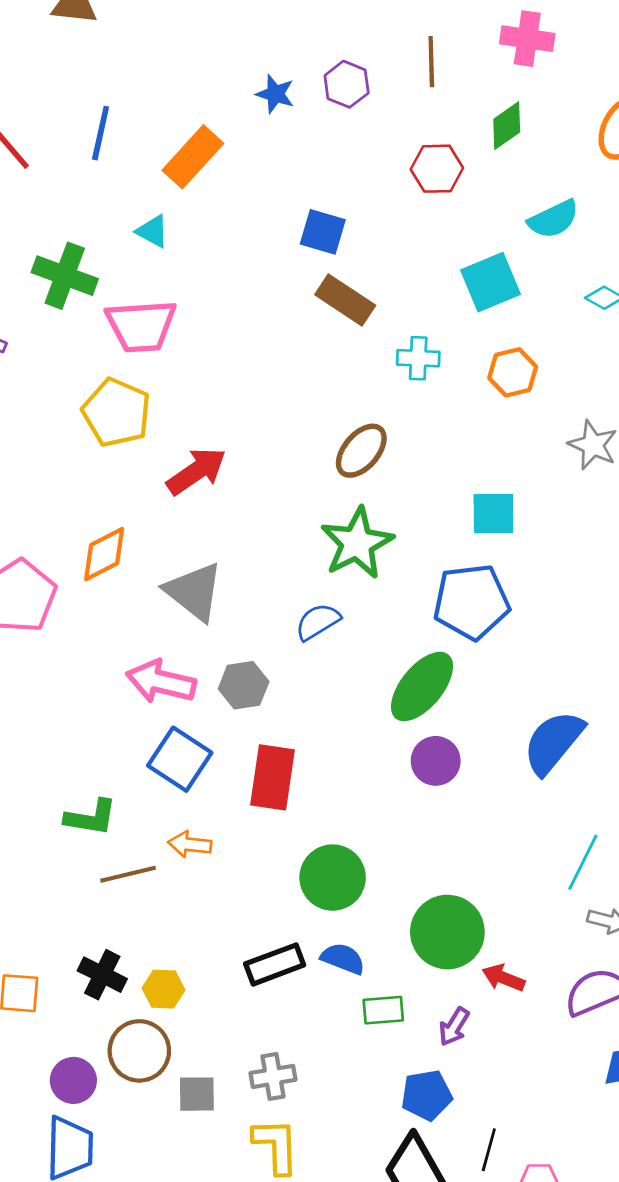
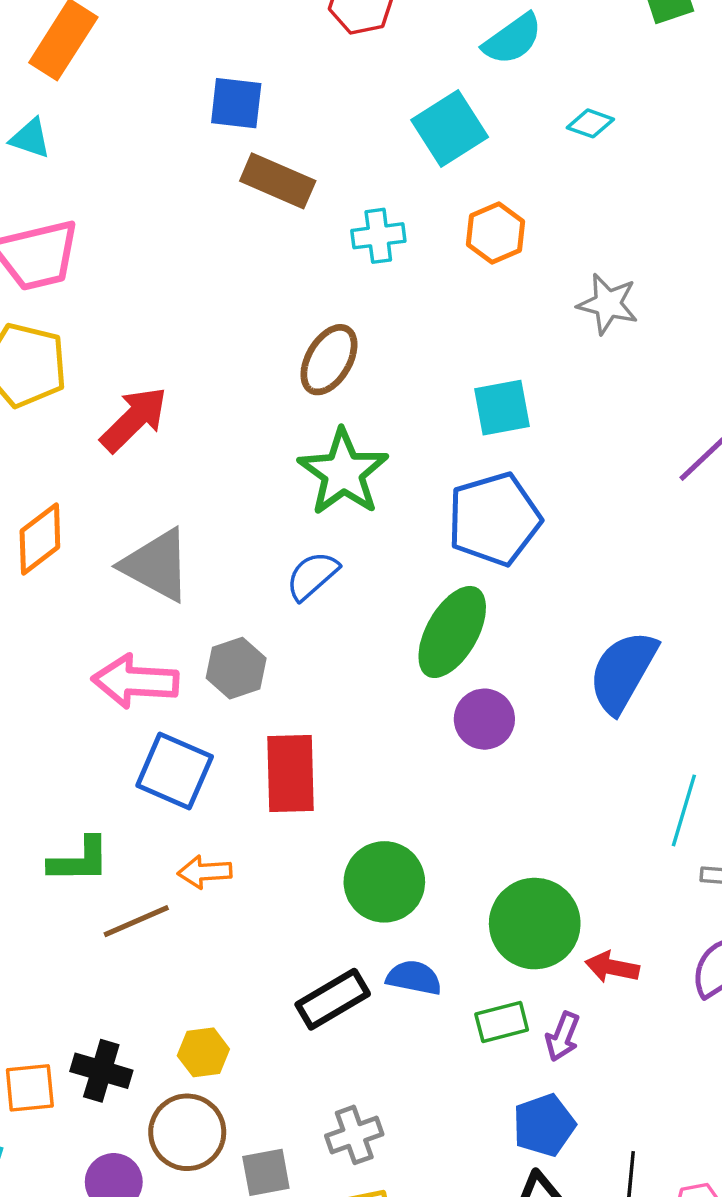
black cross: (102, 975) -> (101, 1071), moved
green rectangle: (383, 1010) -> (502, 1022), moved

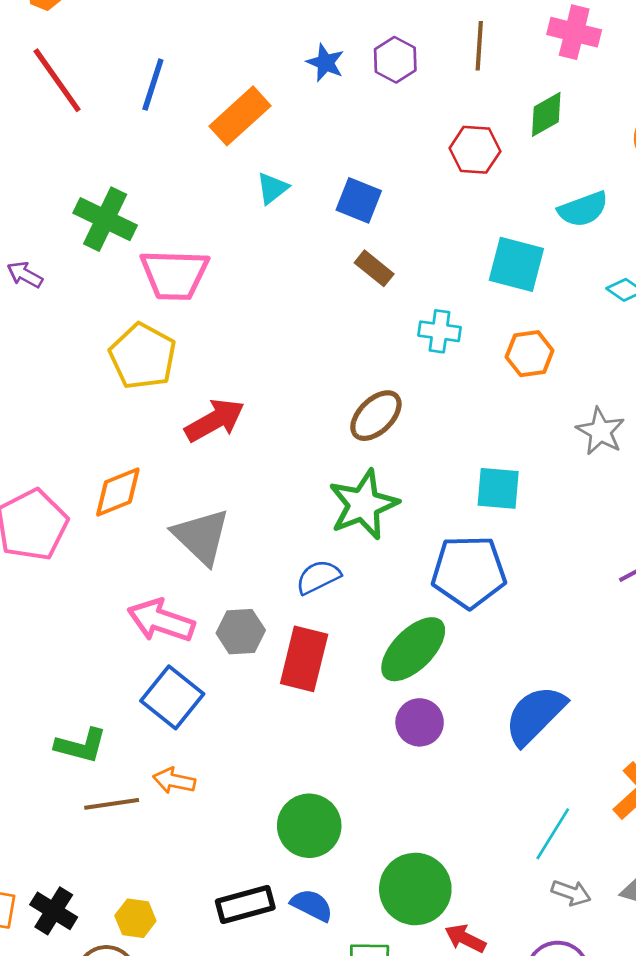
cyan square: (450, 129) -> (516, 264), turned 32
cyan triangle: (30, 138) -> (272, 188), moved, turned 48
brown rectangle: (278, 181) -> (374, 268), size x0.7
red rectangle: (291, 773) -> (304, 659), moved

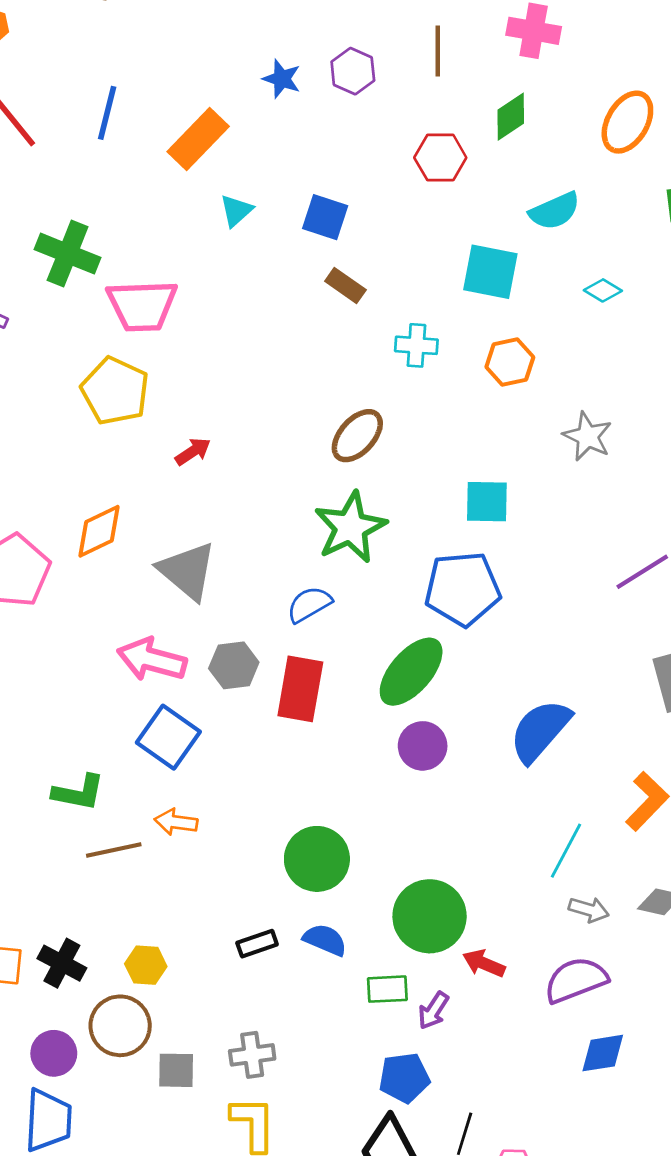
red arrow: (215, 420) -> (193, 451), size x0.6
black rectangle: (245, 905) -> (257, 944), size x0.7

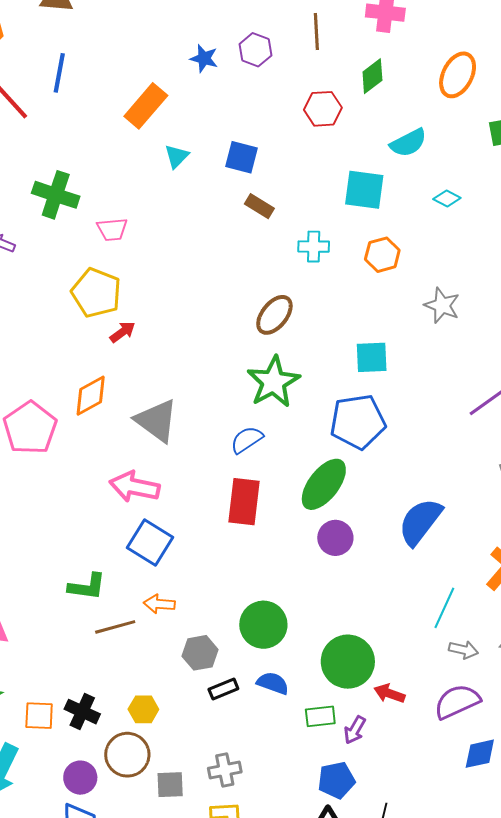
blue line: (107, 113) -> (59, 73), moved
pink trapezoid: (142, 305) -> (112, 229), size x0.6
red arrow: (193, 451) -> (123, 332), moved
gray hexagon: (234, 665) -> (200, 653), moved

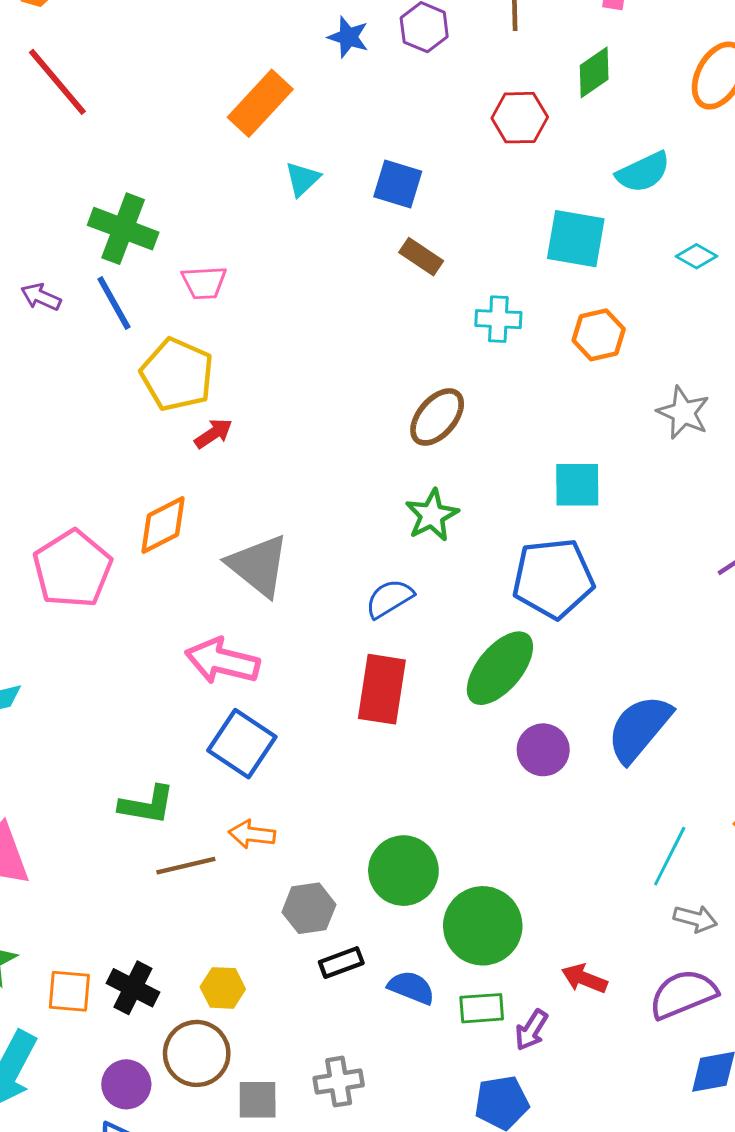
blue line: (59, 73) -> (114, 303), moved, turned -42
green star: (273, 382) -> (432, 515), size x0.7
purple circle: (335, 538) -> (543, 750), moved
green circle: (348, 662) -> (483, 926), moved
blue semicircle: (273, 683) -> (411, 988), moved

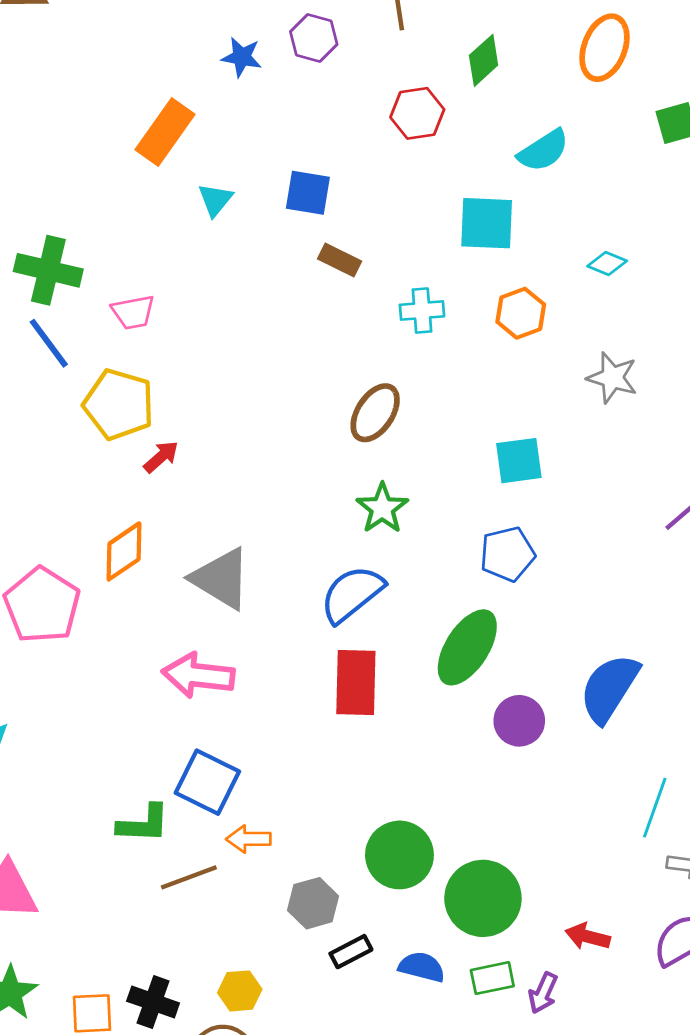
cyan diamond: (696, 256) -> (607, 263), moved
blue pentagon: (553, 578) -> (507, 554), size x0.7
blue semicircle: (389, 599) -> (352, 594), size x1.4
blue square: (242, 744) -> (207, 782), moved

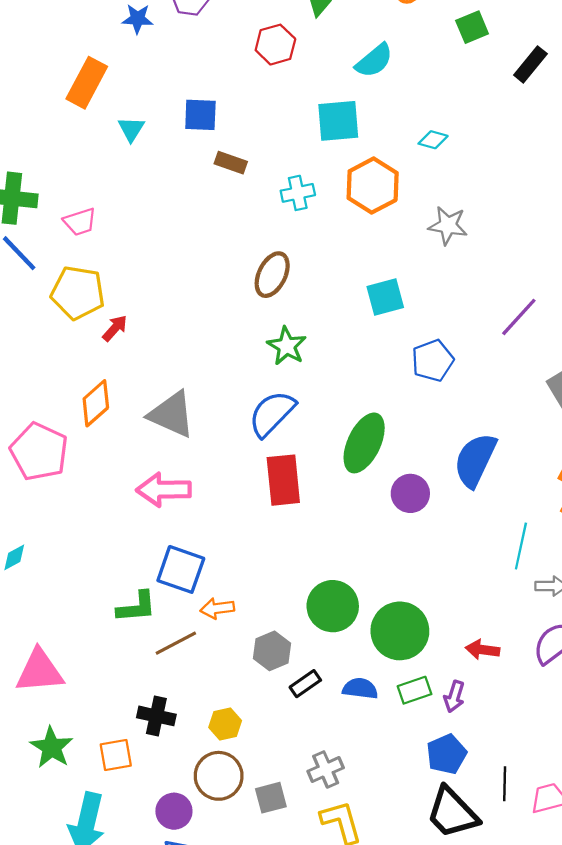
orange hexagon: (521, 313) -> (373, 186), size x1.4
blue pentagon: (507, 554) -> (433, 360), moved
black cross: (153, 1002) -> (156, 716), moved

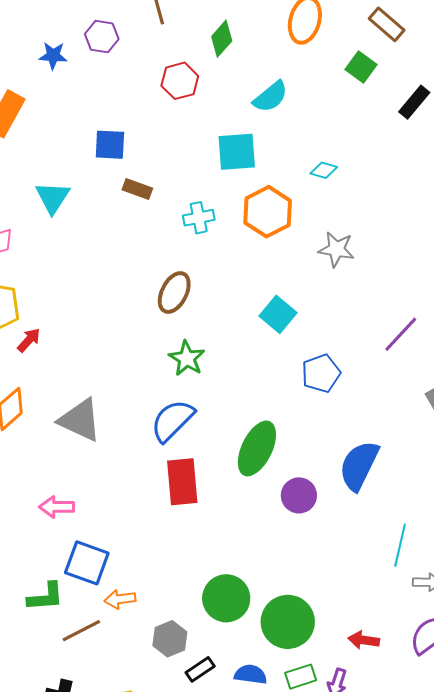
green square: (472, 27) -> (361, 67), turned -32
cyan triangle: (131, 129) -> (53, 197), moved, size x1.4
cyan square: (385, 297) -> (278, 314), turned -36
pink arrow: (164, 490) -> (57, 507), moved, size x0.7

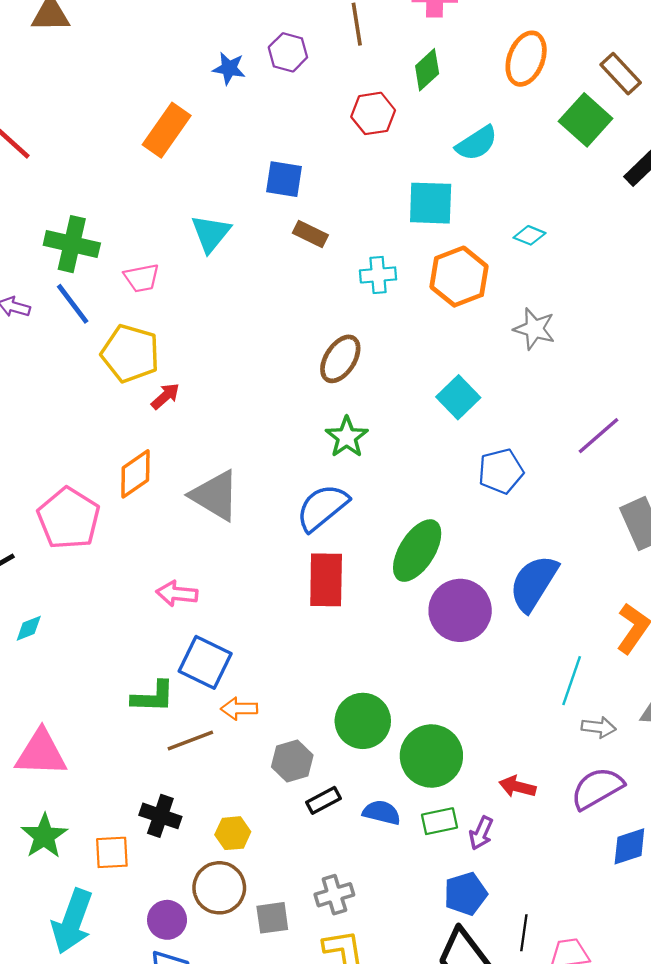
green square: (361, 67) -> (586, 120), size x1.4
purple circle: (299, 495) -> (460, 610), size x1.5

